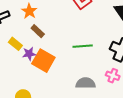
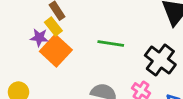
yellow rectangle: (15, 44) -> (53, 26), moved

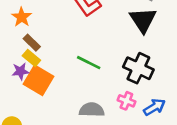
green line: (111, 43) -> (89, 63), turned 30

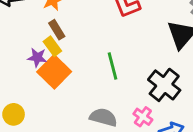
green line: (89, 63) -> (112, 66), turned 35

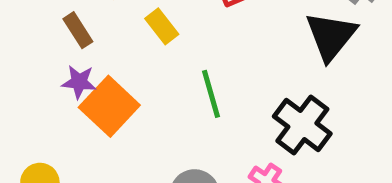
brown rectangle: (57, 30) -> (78, 30), moved
yellow rectangle: (52, 46) -> (162, 26), moved

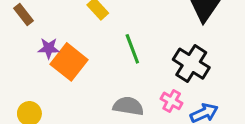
brown rectangle: (78, 30) -> (24, 15), moved

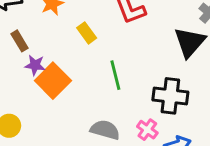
brown rectangle: (24, 15) -> (19, 41), moved
black cross: (191, 64) -> (170, 96), turned -32

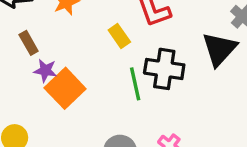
yellow rectangle: (87, 33) -> (119, 36), moved
black cross: (170, 96) -> (164, 69), moved

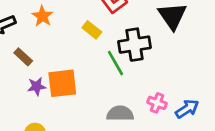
purple star: (45, 70) -> (37, 86), moved
orange square: (65, 88) -> (62, 83), turned -36

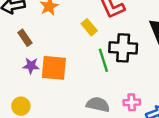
pink cross: (157, 103) -> (132, 102), turned -35

